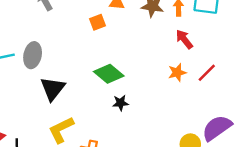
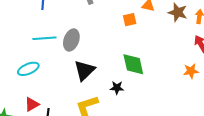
green diamond: (109, 74) -> (133, 64), turned 30
black star: (120, 103) -> (117, 88), moved

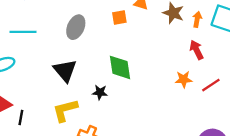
gray ellipse: (71, 40) -> (76, 27), moved
black triangle: (84, 70) -> (65, 71), turned -30

